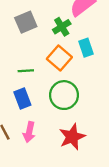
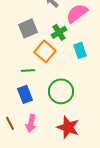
orange square: (59, 58) -> (45, 51), moved
red star: (72, 137) -> (68, 127), turned -30

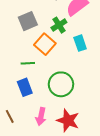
pink arrow: (31, 123) -> (41, 116), moved

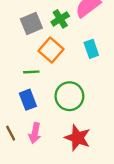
green cross: (59, 25) -> (60, 19), moved
pink arrow: (41, 116) -> (35, 133), moved

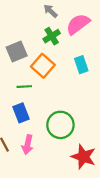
gray square: (31, 24) -> (17, 51), moved
green circle: (69, 96) -> (60, 125), moved
red star: (78, 138) -> (83, 157), moved

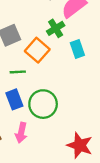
green cross: (52, 36) -> (56, 28), moved
green circle: (60, 125) -> (43, 104), moved

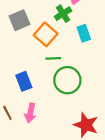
green line: (18, 72) -> (53, 58), moved
green circle: (43, 104) -> (67, 80), moved

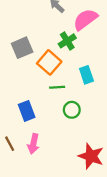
cyan rectangle: (84, 33) -> (86, 75), moved
green circle: (67, 80) -> (72, 110), size x0.6

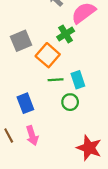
cyan rectangle: (86, 75) -> (78, 80), moved
pink arrow: (33, 144) -> (32, 136), turned -30

